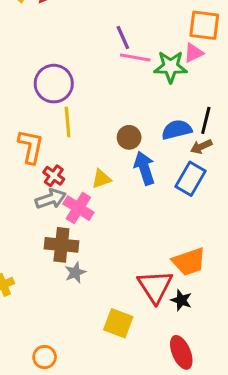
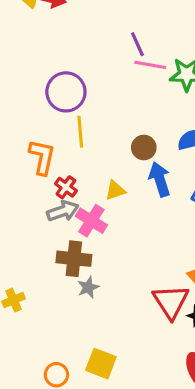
yellow square: (118, 323) -> (101, 364), moved

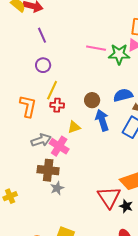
purple line: (137, 44) -> (42, 35), moved
purple circle: (66, 92) -> (43, 65), size x0.6
yellow line: (80, 132) -> (52, 90), turned 30
red cross: (66, 187) -> (57, 105), moved, turned -32

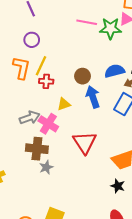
orange L-shape: (28, 106) -> (21, 68), moved
red triangle: (109, 197) -> (85, 142), moved

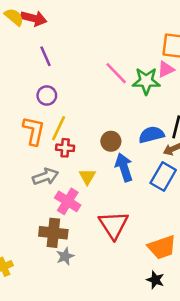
pink line: (87, 22) -> (116, 73), turned 36
yellow triangle: (64, 104) -> (87, 177), turned -40
gray arrow: (30, 118) -> (45, 177), moved

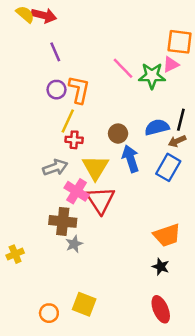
orange L-shape: (34, 131) -> (79, 90), moved
yellow triangle: (87, 177) -> (95, 167), size x1.6
red triangle: (114, 225) -> (100, 200), moved

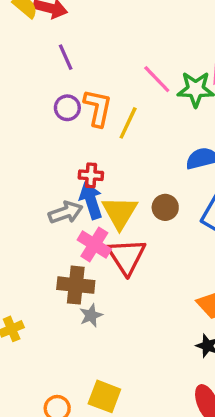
yellow line: (68, 121) -> (128, 123), moved
brown circle: (118, 134) -> (165, 207), moved
blue arrow: (131, 159) -> (91, 201), moved

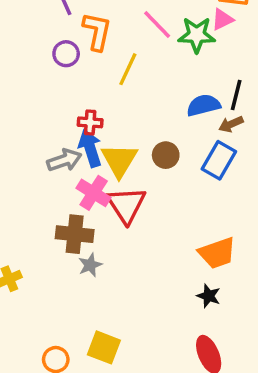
orange L-shape: (98, 108) -> (97, 31), moved

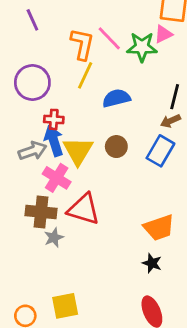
orange L-shape: (97, 31) -> (82, 44), moved
purple circle: (66, 54) -> (32, 82), moved, size x1.6
blue semicircle: (203, 105) -> (116, 98), moved
red triangle: (126, 205) -> (84, 209), moved, turned -40
yellow square: (104, 347) -> (65, 306), turned -32

